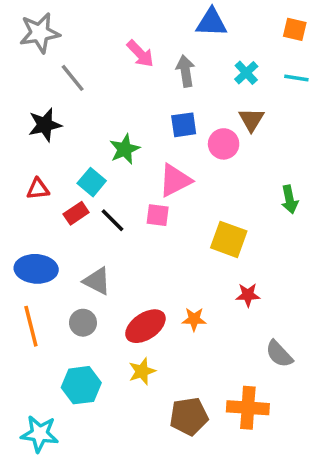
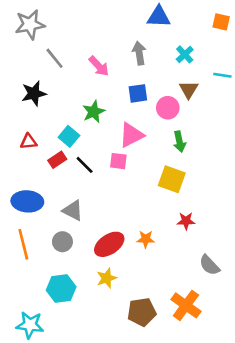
pink arrow: (140, 54) -> (99, 66), moved
cyan line: (296, 78) -> (222, 75), moved
green arrow: (290, 199) -> (179, 142), moved
orange cross: (248, 408) -> (186, 305), turned 32

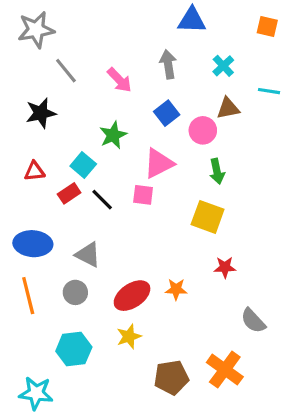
brown triangle: (189, 90) -> (228, 108), turned 48
blue square: (138, 93) -> (167, 113), turned -30

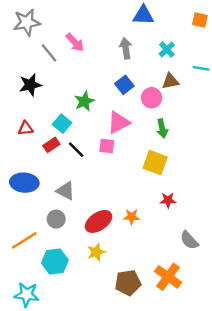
pink arrow: (119, 80) -> (75, 42), moved
orange line: (28, 296) -> (24, 240), moved, turned 72

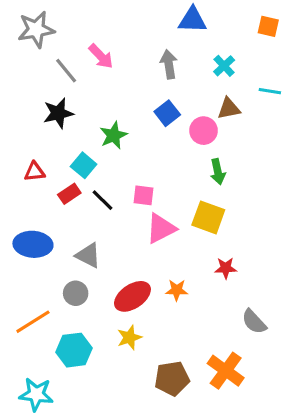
black star: (30, 85) -> (58, 113), moved
pink triangle: (119, 122) -> (161, 228), moved

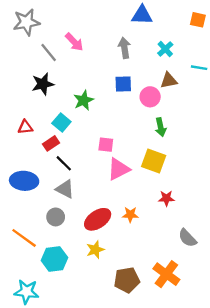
blue square: (167, 113) -> (123, 84), turned 36
black line: (102, 200) -> (64, 163), moved
orange line: (33, 322) -> (24, 238), turned 68

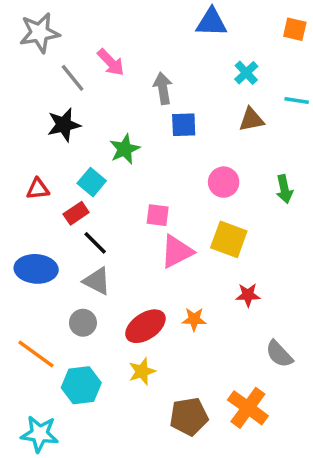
gray arrow: (124, 48) -> (163, 88), moved
pink circle: (150, 97) -> (224, 182), moved
green arrow: (161, 127) -> (284, 189), moved

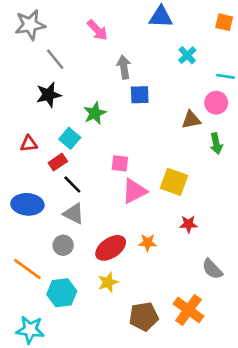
pink arrow: (111, 62) -> (97, 30), moved
brown triangle: (251, 120) -> (191, 120), moved
pink circle: (224, 182) -> (216, 103), moved

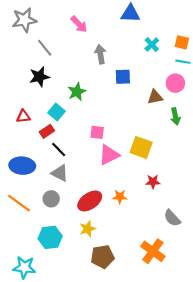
orange square: (224, 22) -> (182, 42), moved
blue square: (140, 95) -> (123, 77), moved
orange line: (27, 269) -> (19, 203), moved
brown pentagon: (144, 317) -> (103, 257), moved

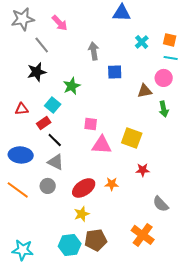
pink arrow: (79, 24) -> (60, 23), moved
pink triangle: (109, 155) -> (102, 145), turned 30
cyan hexagon: (50, 237) -> (70, 245), moved

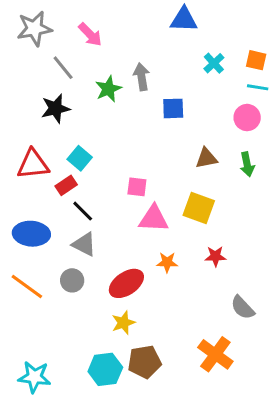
green star: (72, 86) -> (108, 89), moved
brown triangle: (145, 91) -> (206, 158), moved
red triangle: (22, 109) -> (33, 164), size x1.6
orange star: (112, 184) -> (167, 262), moved

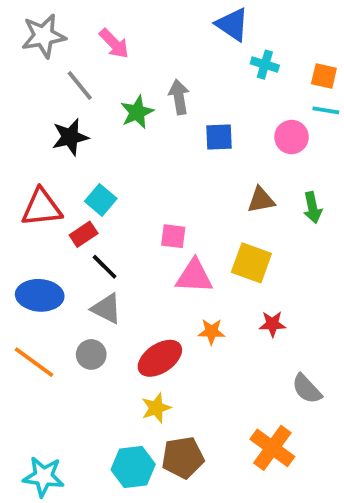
blue triangle: (184, 19) -> (232, 24), turned 32
cyan cross: (214, 63) -> (265, 65), moved, turned -30
pink circle: (247, 118) -> (292, 137), moved

